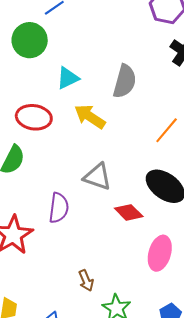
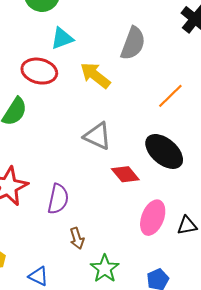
cyan triangle: (68, 78) -> (62, 38), moved
purple semicircle: (59, 208) -> (58, 199), moved

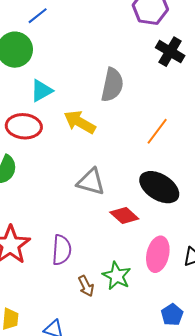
green star: (105, 269) -> (117, 276), moved

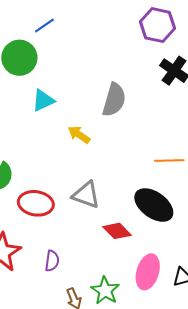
yellow arrow: (80, 122) -> (79, 135), size x0.7
red ellipse: (24, 126) -> (36, 203), moved
orange line: (157, 131) -> (169, 160), moved, turned 48
purple semicircle: (62, 250) -> (52, 261), size x0.7

